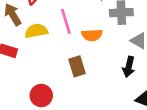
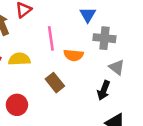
yellow semicircle: (36, 31) -> (19, 59), moved
brown rectangle: (77, 66) -> (55, 83), turned -30

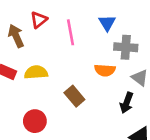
pink line: (51, 38) -> (70, 32), moved
orange semicircle: (74, 55) -> (105, 70), moved

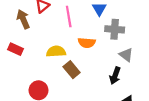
orange semicircle: (105, 70) -> (87, 43), moved
yellow semicircle: (36, 72) -> (56, 51), moved

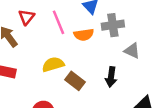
orange semicircle: (87, 43) -> (84, 35), moved
black arrow: (115, 76) -> (111, 77), moved

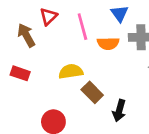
black arrow: (111, 77) -> (119, 111), moved

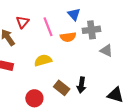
brown rectangle: (92, 92) -> (62, 88), moved

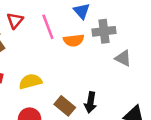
yellow semicircle: (43, 60) -> (30, 81), moved

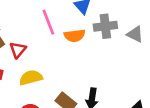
red triangle: (15, 20) -> (18, 50), moved
gray triangle: (123, 58) -> (135, 34), moved

